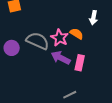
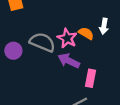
white arrow: (93, 18) -> (104, 26), moved
pink rectangle: (80, 63) -> (91, 78), moved

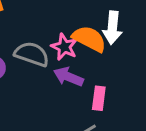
white arrow: (104, 26) -> (112, 28), size x1.5
orange semicircle: (86, 33) -> (89, 39), size x1.6

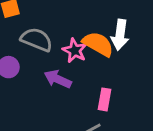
gray semicircle: (32, 54) -> (37, 40), moved
purple arrow: (68, 77) -> (58, 79), moved

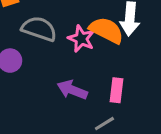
purple arrow: (58, 79) -> (72, 90), moved

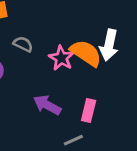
gray semicircle: (39, 29) -> (23, 44), size x0.6

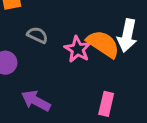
purple arrow: (47, 105) -> (36, 101), moved

